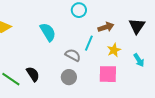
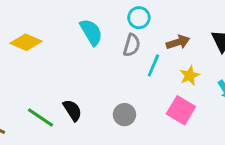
cyan semicircle: (48, 32) -> (91, 32), moved
gray semicircle: (73, 55) -> (132, 45), moved, turned 77
pink square: (108, 74) -> (181, 110), turned 30

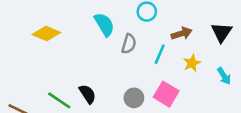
gray semicircle: (132, 45) -> (129, 44), moved
pink square: (181, 110) -> (166, 94), moved

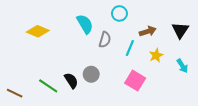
gray circle: (134, 98) -> (91, 74), moved

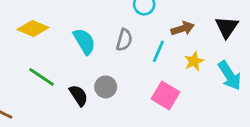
cyan semicircle: (85, 24) -> (84, 41), moved
cyan arrow: (182, 66) -> (230, 76), size x1.5
green line: (48, 86) -> (42, 77), moved

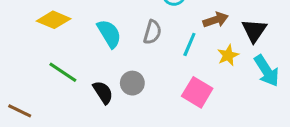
black triangle: (227, 27) -> (254, 31), moved

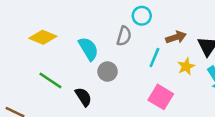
gray semicircle: (152, 32) -> (124, 36), moved
gray circle: (132, 83) -> (108, 72), moved

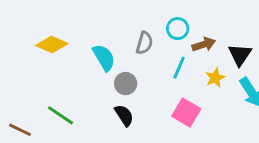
cyan circle: (142, 16) -> (178, 29), moved
green line: (50, 80) -> (60, 115), moved
black semicircle: (83, 97) -> (124, 115), moved

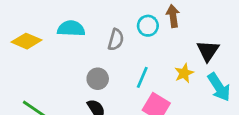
brown arrow: (204, 44) -> (173, 16), moved, turned -80
cyan semicircle: (104, 57) -> (71, 29), moved, turned -56
cyan line: (179, 68) -> (142, 77), moved

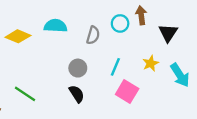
black triangle: (208, 51) -> (168, 33), moved

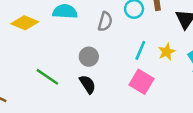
cyan line: (115, 67) -> (140, 50), moved
green line: (25, 94) -> (47, 77), moved

